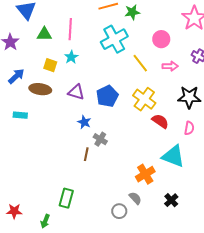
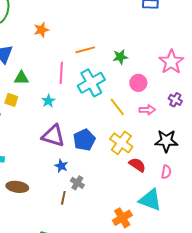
green star: (132, 12) -> (120, 57), moved
pink line: (70, 29) -> (61, 73), moved
yellow square: (50, 65) -> (11, 100), moved
brown ellipse: (40, 89) -> (17, 187), moved
purple triangle: (76, 92) -> (53, 136), size x1.4

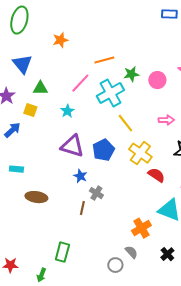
green star: (120, 57) -> (131, 74), moved
pink line: (61, 73) -> (80, 83), turned 40
pink circle: (138, 83) -> (157, 80), moved
yellow line: (117, 107) -> (125, 123), moved

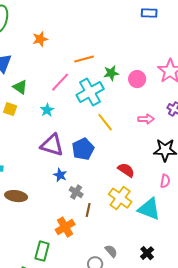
green triangle: (40, 88) -> (20, 87), turned 35
yellow cross: (140, 153) -> (120, 198), moved
red semicircle: (156, 175) -> (126, 170), moved
brown line: (82, 208) -> (88, 210), moved
orange cross: (141, 228) -> (65, 227), moved

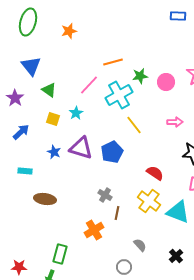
orange star: (40, 39) -> (69, 31), moved
yellow square: (10, 109) -> (53, 119), moved
blue star: (60, 175) -> (54, 152), moved
green rectangle: (42, 251) -> (60, 254), moved
gray semicircle: (111, 251) -> (140, 245), moved

